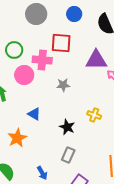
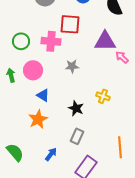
green circle: (14, 50) -> (21, 41), moved
pink circle: (24, 75) -> (33, 70), moved
orange star: (17, 138) -> (38, 119), moved
blue arrow: (42, 173) -> (51, 154), turned -112

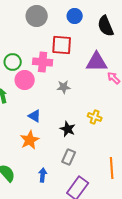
pink circle: (33, 70) -> (25, 80), moved
blue arrow: (51, 154) -> (43, 175), turned -32

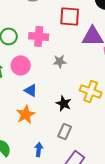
red square: (62, 45) -> (70, 16), moved
pink circle: (25, 80) -> (21, 65), moved
yellow cross: (95, 117) -> (91, 91), size x1.5

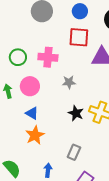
blue triangle: (31, 90) -> (32, 113), moved
black star: (64, 103) -> (76, 113), moved

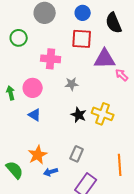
green circle: (18, 57) -> (19, 38), moved
orange star: (35, 135) -> (38, 155), moved
blue arrow: (48, 170) -> (51, 172), turned -112

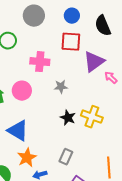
purple triangle: (105, 59) -> (94, 62), turned -35
blue triangle: (35, 115) -> (18, 131), moved, size x1.6

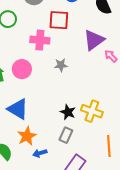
red square: (71, 42) -> (59, 20), moved
yellow cross: (92, 117) -> (92, 111), moved
black star: (68, 118) -> (68, 112), moved

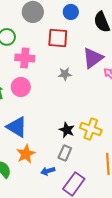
pink cross: (40, 40) -> (25, 58), moved
gray star: (61, 65) -> (65, 74), moved
blue arrow: (40, 153) -> (48, 171), moved

